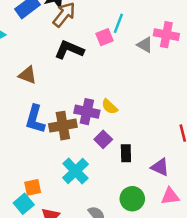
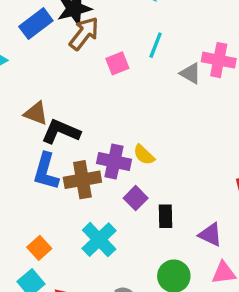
pink square: (104, 37) -> (117, 63), moved
black L-shape: (69, 50) -> (61, 132), moved
orange square: (33, 187) -> (39, 248), moved, turned -30

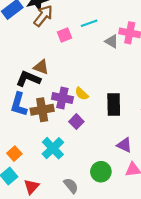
cyan line: (156, 45) -> (89, 23), turned 49
brown triangle: (36, 113) -> (41, 67), moved
black rectangle: (166, 216) -> (114, 104), moved, size x1.5

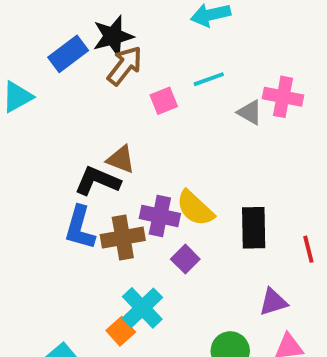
yellow semicircle: (82, 94) -> (195, 208), size x1.5
purple triangle: (124, 145) -> (273, 302), turned -42
orange square: (14, 154) -> (121, 331), moved

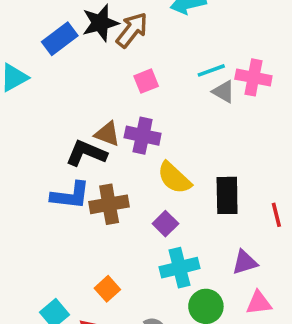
brown arrow: (125, 66) -> (132, 30), moved
cyan line: (209, 79) -> (211, 70), moved
purple cross: (160, 216) -> (143, 136), moved
blue L-shape: (80, 228) -> (70, 195), turned -99
cyan cross: (142, 308) -> (180, 268), moved, turned 30

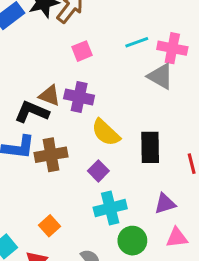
gray triangle: (224, 92) -> (161, 76), moved, size x1.4

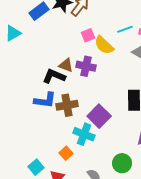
yellow semicircle: (106, 133) -> (104, 45), moved
purple square: (98, 171) -> (99, 116), size x1.6
cyan cross: (110, 208) -> (84, 134), moved, turned 35

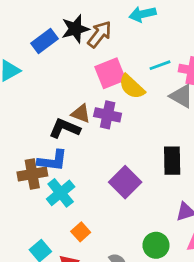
pink square: (88, 35) -> (110, 73), size x1.6
brown cross: (67, 105) -> (32, 174), moved
cyan cross: (84, 134) -> (61, 193), moved, turned 30

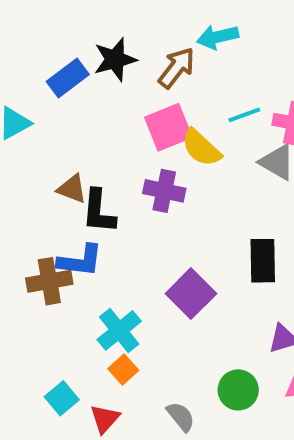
brown arrow: (100, 34) -> (177, 68), moved
brown triangle: (81, 114) -> (72, 189), moved
black L-shape: (65, 128) -> (99, 211), turned -108
cyan cross: (61, 193) -> (119, 330), moved

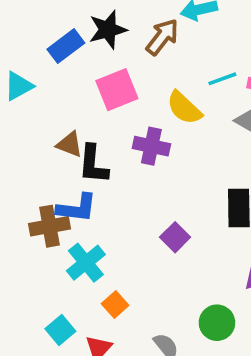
pink square: (168, 127) -> (117, 90), moved
purple square: (191, 294) -> (175, 237), size x0.7
cyan cross: (119, 330) -> (86, 263), moved

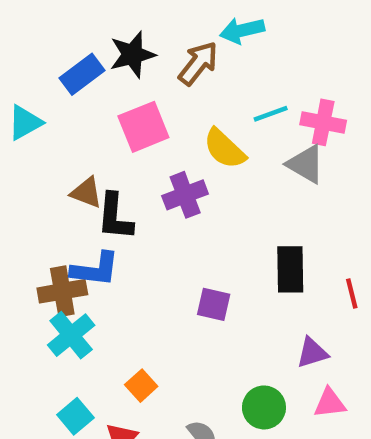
purple cross: (151, 146) -> (185, 195), turned -33
purple square: (175, 237) -> (214, 304), turned -32
cyan cross: (86, 263) -> (71, 335), moved

